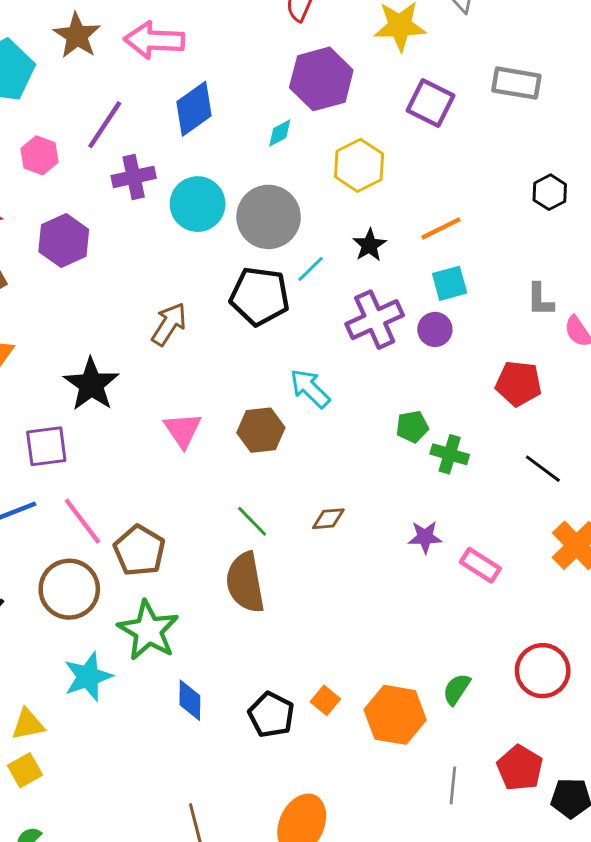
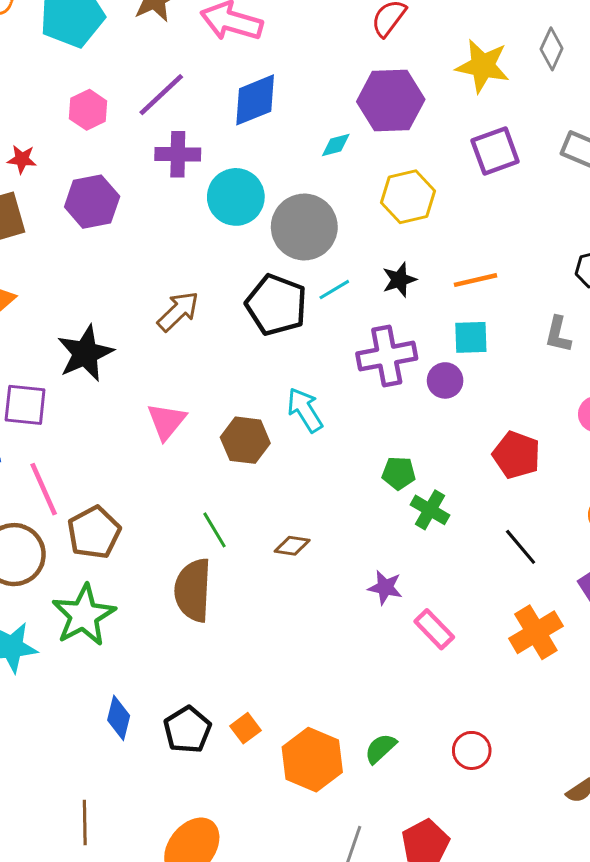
purple square: (431, 103) -> (495, 151), turned 30
gray L-shape: (540, 300) -> (558, 334), moved
red circle: (543, 671) -> (472, 750), size x0.7
blue diamond: (190, 700) -> (119, 718), moved

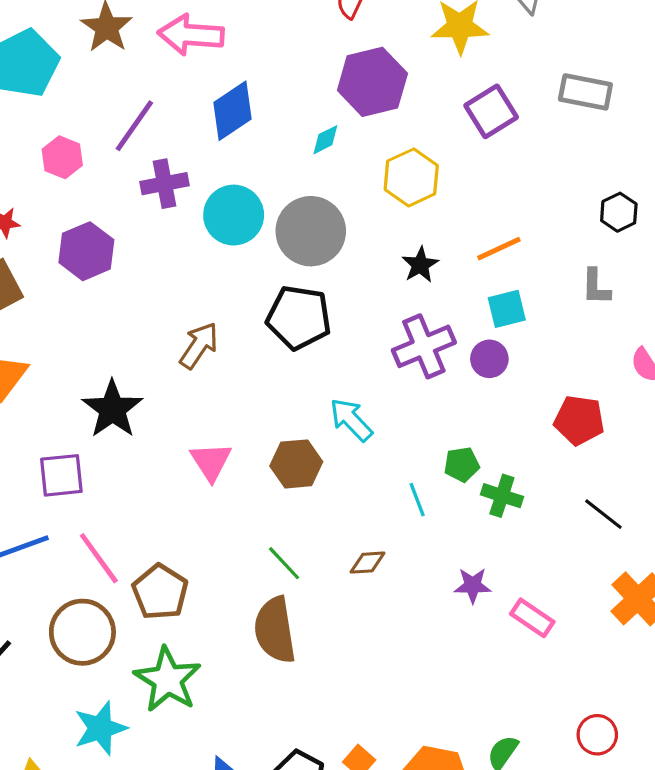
cyan line: (334, 290) -> (417, 500), moved, turned -68

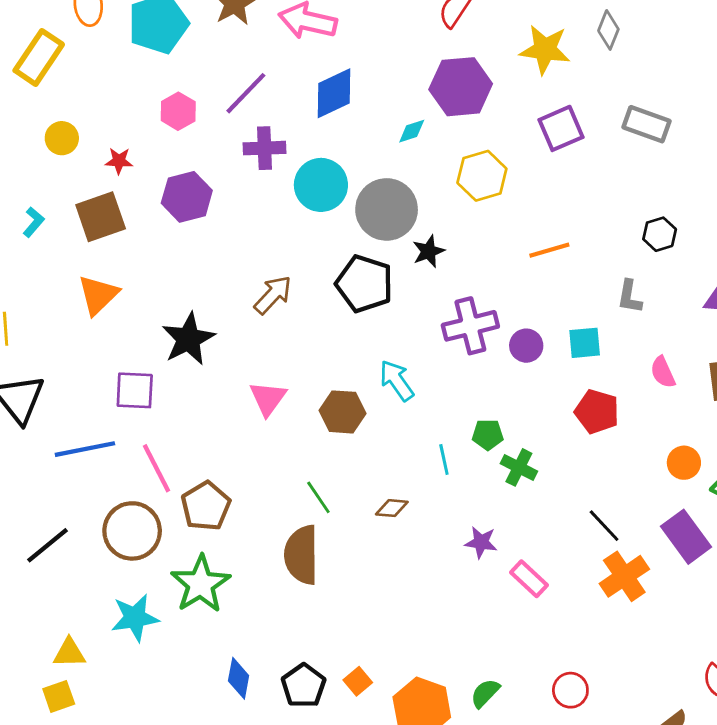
black star: (420, 265) -> (429, 251), moved
cyan square: (507, 309) -> (585, 343), moved
black line: (603, 514) -> (604, 526), moved

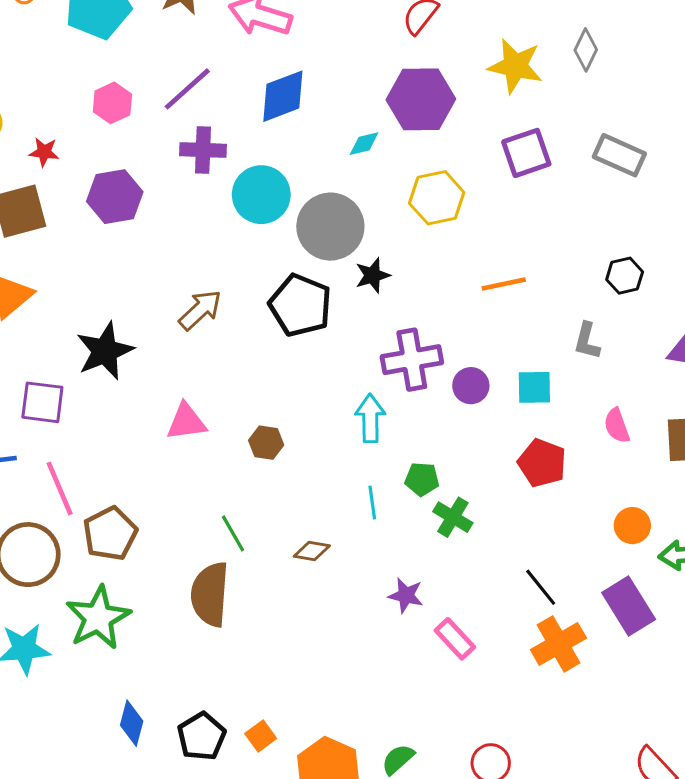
cyan arrow: (397, 380) -> (370, 418), moved, turned 30
pink triangle: (268, 398) -> (186, 422), turned 42
brown hexagon: (343, 412) -> (266, 443), size x0.7

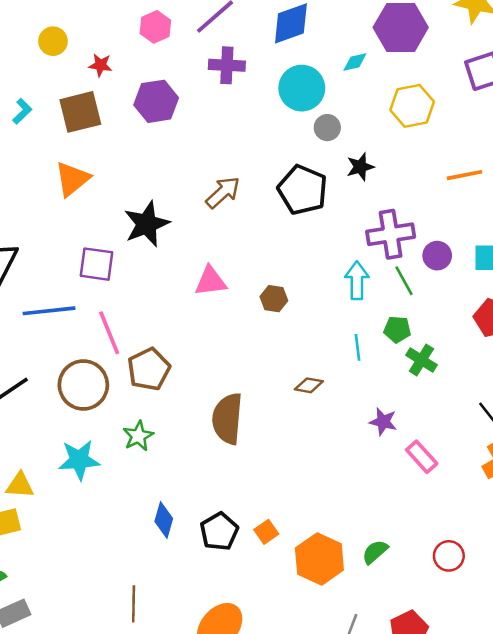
cyan circle: (261, 195) -> (302, 88), moved
gray circle: (330, 227) -> (327, 128), size x0.5
green line: (233, 533) -> (404, 281), moved
green star: (98, 618) -> (138, 436), size x0.6

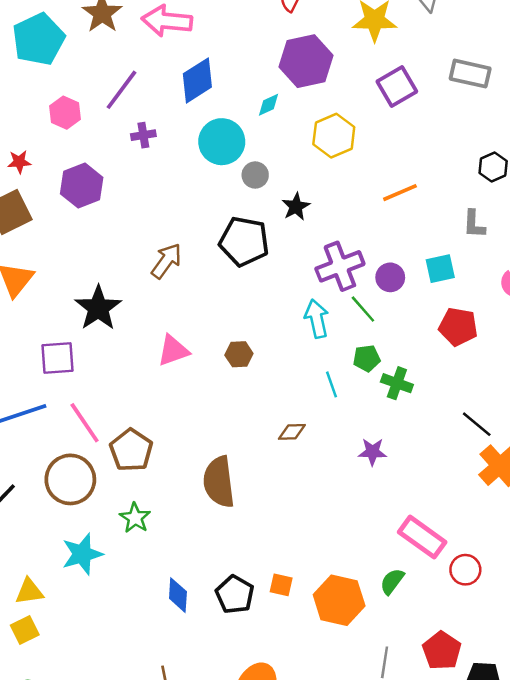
purple cross: (227, 65) -> (143, 135), size x0.7
pink rectangle: (422, 457) -> (422, 537), moved, size x1.4
orange square: (266, 532) -> (281, 585), turned -30

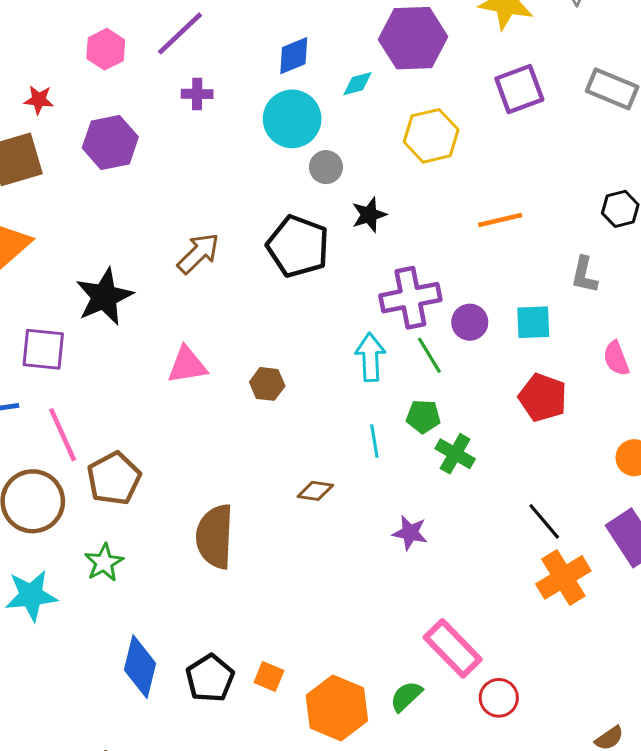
blue diamond: (197, 80) -> (294, 56), moved, size x0.7
blue diamond: (178, 595) -> (140, 667), size x1.4

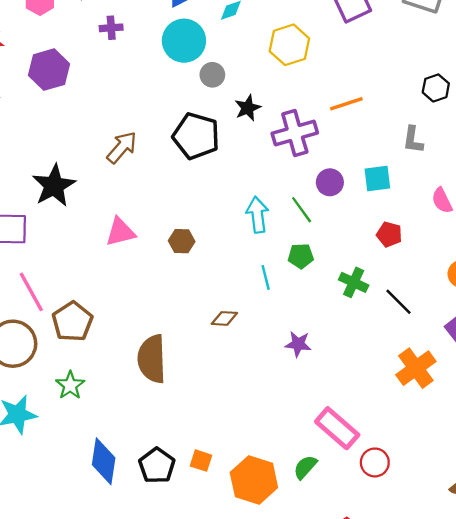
purple cross: (410, 298) -> (295, 133), moved
red pentagon: (543, 398) -> (389, 234), size x0.7
green cross: (455, 454) -> (354, 282), moved
black line: (544, 521) -> (398, 302), moved

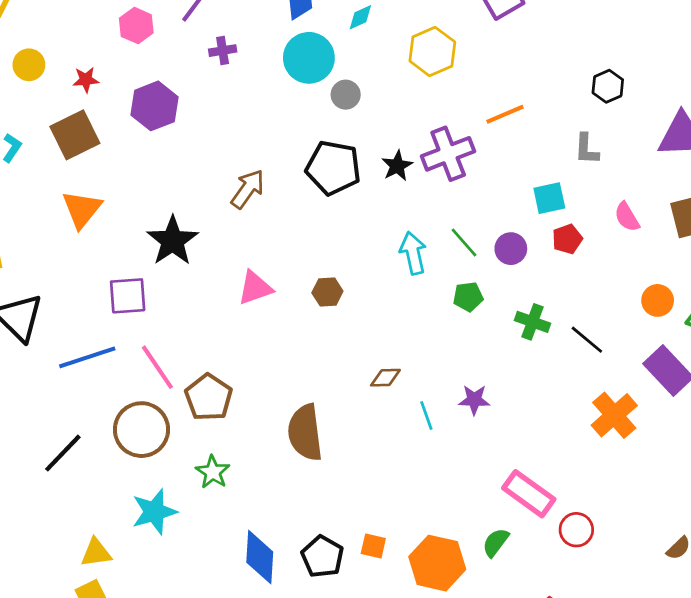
black star: (248, 108) -> (397, 166), moved
purple circle: (330, 182) -> (511, 249), moved
red pentagon: (389, 234) -> (567, 239), moved, turned -30
cyan line: (266, 277) -> (426, 415), moved

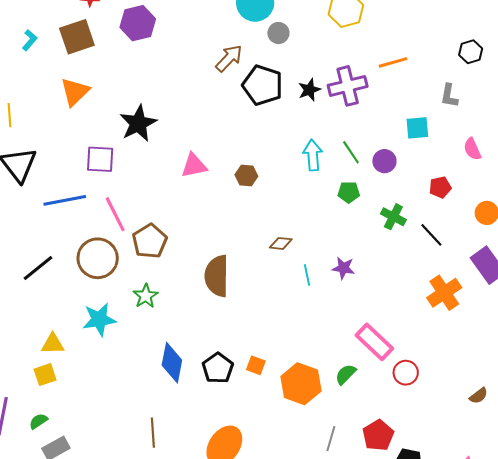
brown arrow: (248, 189) -> (229, 58), moved
red pentagon: (567, 239) -> (440, 187), moved

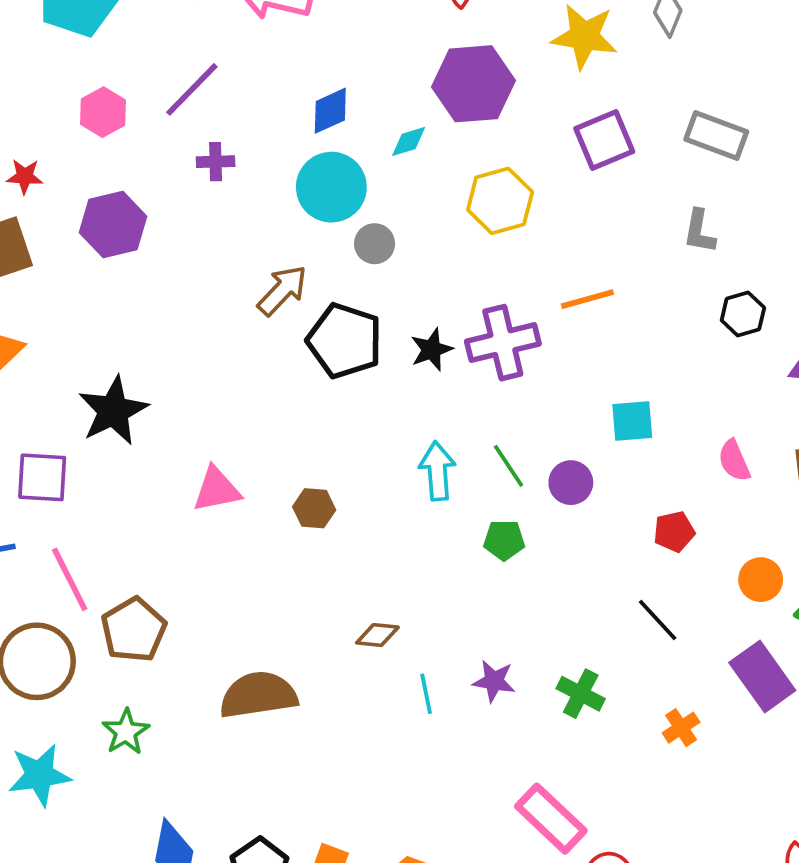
black hexagon: (471, 52) -> (743, 314), moved
gray L-shape: (449, 96) -> (699, 231), moved
green cross: (393, 217) -> (581, 694), moved
brown semicircle: (217, 276) -> (258, 695), turned 81
orange cross: (444, 293) -> (681, 728), size x0.6

